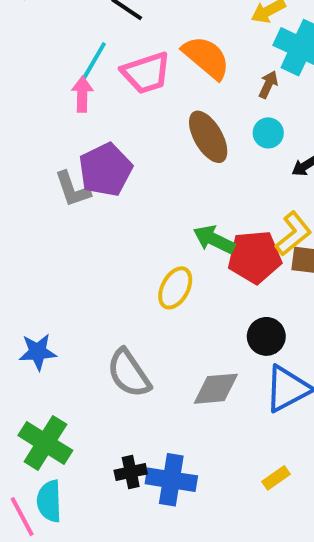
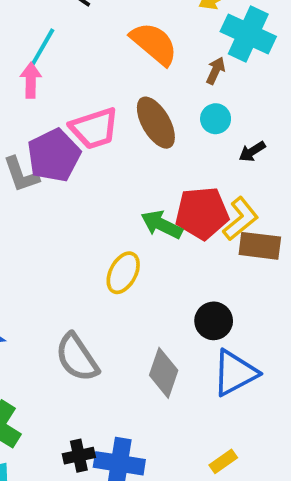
pink trapezoid: (146, 73) -> (94, 128), moved
red pentagon: (255, 257) -> (202, 213), moved
gray diamond: (216, 389) -> (164, 373), turned -66

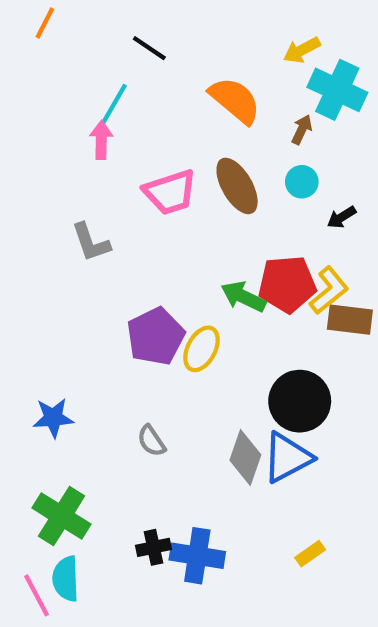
purple pentagon: (54, 155) -> (156, 336), moved
black circle: (214, 321) -> (300, 401), size x1.5
gray semicircle: (77, 357) -> (151, 441), size x0.6
blue triangle: (235, 373) -> (287, 458), moved

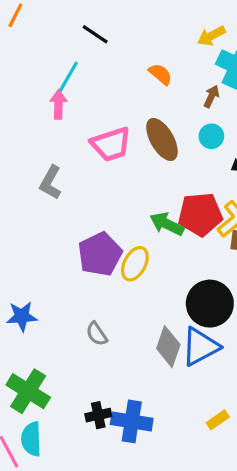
orange semicircle: (235, 100) -> (160, 74), size x0.6
gray L-shape: (91, 242) -> (50, 182), turned 48

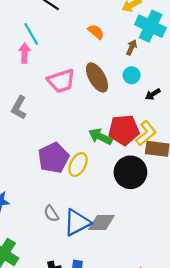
cyan line: (68, 77) -> (31, 34), turned -60
black circle: (210, 304) -> (130, 172), moved
gray diamond: (168, 347) -> (101, 222), turned 72
blue triangle: (200, 347) -> (77, 222), moved

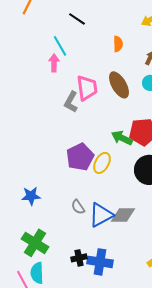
orange semicircle: (96, 32) -> (118, 44), turned 49
pink trapezoid: (61, 81) -> (87, 88), turned -80
gray L-shape: (19, 108) -> (71, 102), moved

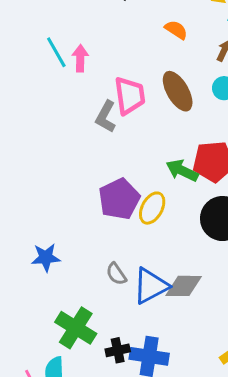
orange semicircle: (118, 44) -> (176, 30), turned -56
cyan line: (60, 46) -> (56, 52), moved
green cross: (35, 243) -> (76, 328), moved

